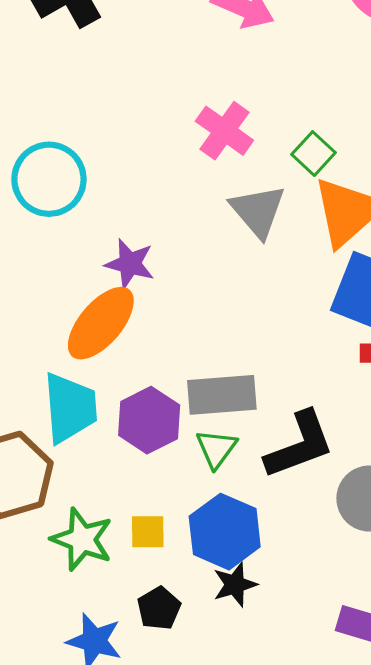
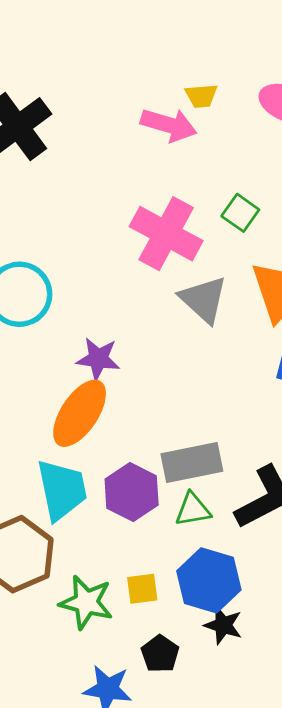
pink cross: (224, 131) -> (166, 234), size x1.4
green square: (314, 154) -> (240, 213), moved
green triangle: (216, 449) -> (193, 510), turned 51
black star: (235, 585) -> (223, 625), turned -30

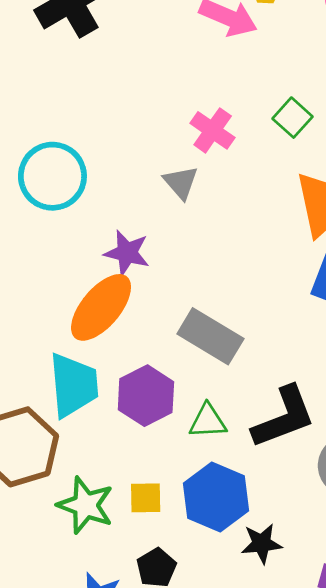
pink cross: (166, 234) -> (213, 130), size x0.6
gray triangle: (203, 300) -> (181, 182), moved, size x0.7
gray rectangle: (192, 462) -> (210, 336), moved, turned 36
black star: (223, 625) -> (262, 544), moved, turned -30

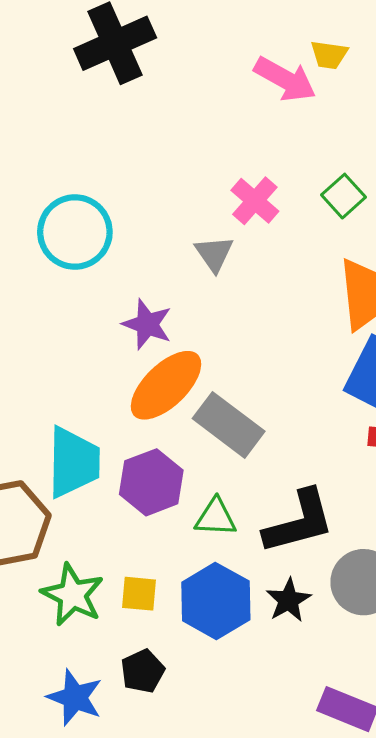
orange ellipse: (101, 307) -> (166, 385), moved
black star: (262, 544) -> (288, 600), moved, turned -30

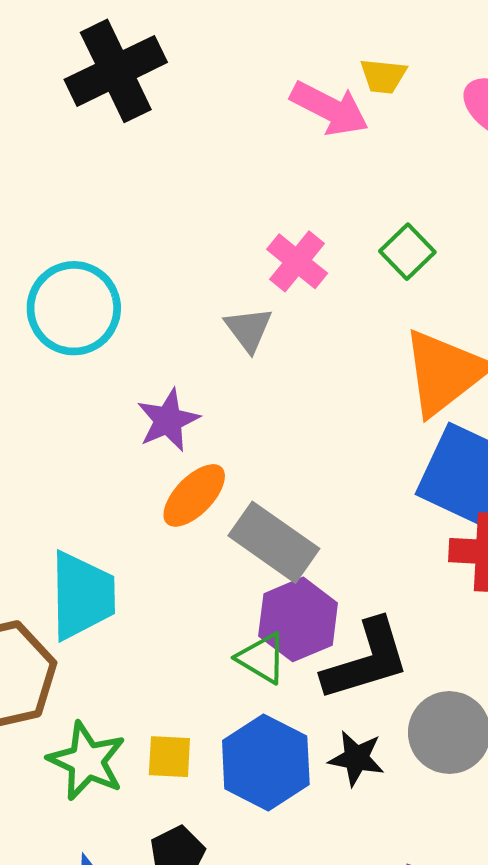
purple star: (147, 324) -> (168, 420), turned 30
orange ellipse: (166, 385) -> (194, 495), size x0.7
purple hexagon: (151, 482) -> (298, 619), moved
green triangle: (216, 517) -> (262, 658), turned 30
black star: (288, 600) -> (356, 758), turned -30

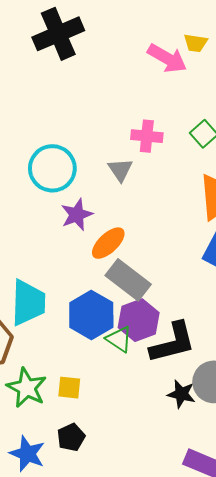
pink cross: (297, 261) -> (147, 136), turned -36
cyan circle: (74, 308) -> (52, 168), moved
orange ellipse: (194, 495) -> (108, 243), moved
black star: (356, 758) -> (181, 394), moved
blue hexagon: (266, 762) -> (91, 315), moved

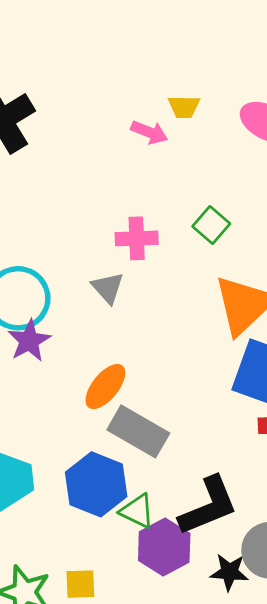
pink arrow: (167, 58) -> (149, 132), size x0.7
purple star: (77, 215) -> (29, 341), moved
purple hexagon: (139, 320) -> (164, 547), moved

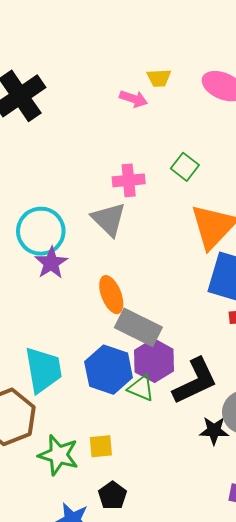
gray triangle: (108, 288) -> (109, 219), size x1.4
orange ellipse: (105, 387) -> (111, 295), turned -57
purple hexagon: (164, 547) -> (154, 361), moved

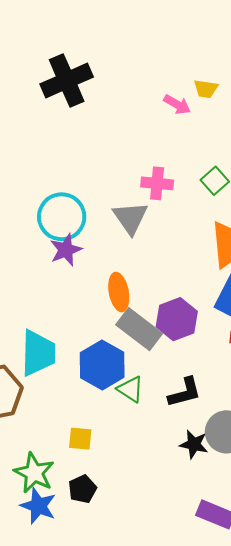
purple hexagon: (154, 361) -> (177, 319), moved
black L-shape: (195, 381) -> (185, 392), size x0.7
green star: (58, 455) -> (34, 473), moved

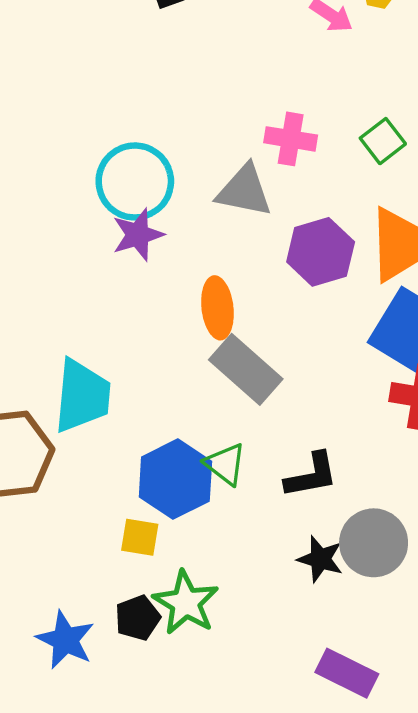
gray triangle: (130, 218) -> (244, 191), turned -48
purple hexagon: (177, 319) -> (321, 252), moved
blue hexagon: (102, 365) -> (175, 479), moved
green star: (34, 473) -> (186, 603), moved

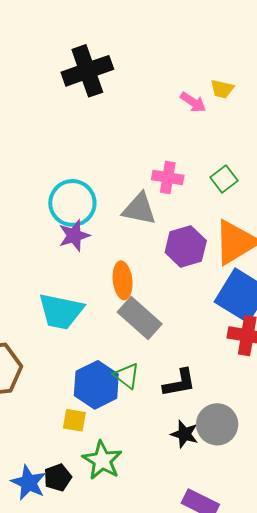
cyan trapezoid: (82, 396) -> (61, 311), moved, turned 96
black pentagon: (138, 618) -> (58, 477), moved

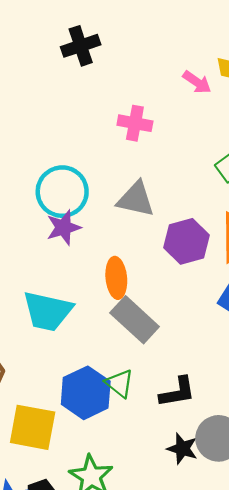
black cross: (87, 71) -> (81, 46), size x0.7
pink cross: (168, 178) -> (135, 123), moved
yellow square: (74, 420) -> (33, 427), moved, size x1.8

